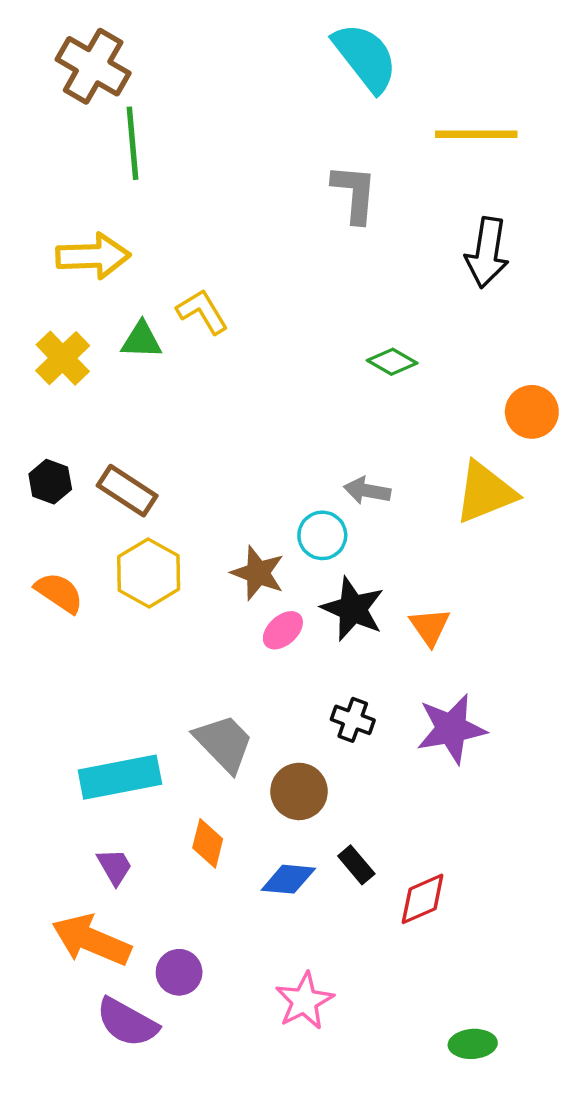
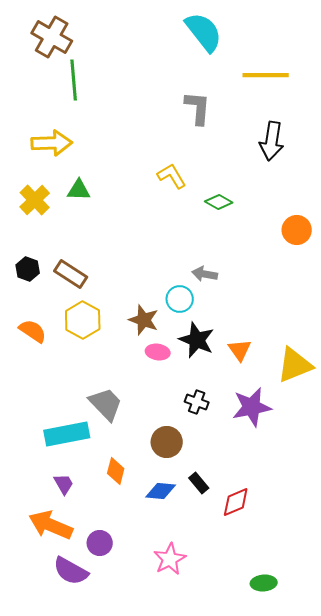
yellow L-shape: (202, 312) -> (172, 176), moved
yellow triangle: (485, 492) -> (295, 365), moved
pink ellipse: (283, 630) -> (158, 352), turned 50
gray trapezoid: (224, 743) -> (106, 404), moved

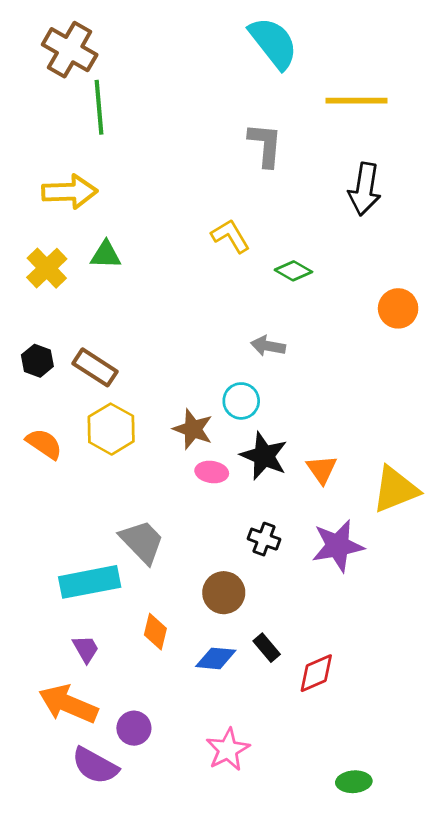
gray arrow: (205, 274) -> (268, 346), moved

